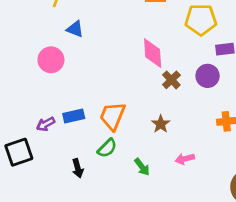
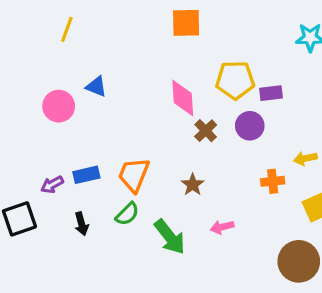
yellow pentagon: (201, 20) -> (235, 80), moved
blue triangle: (75, 29) -> (96, 87), moved
green arrow: (142, 167) -> (170, 237), size x1.6
black arrow: (78, 168) -> (82, 224), moved

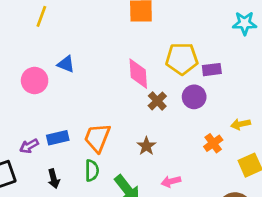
orange cross: (273, 181) -> (213, 143), turned -30
green semicircle: (127, 214) -> (92, 171), turned -45

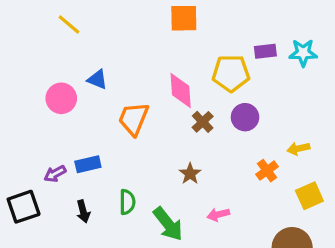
yellow line: (41, 16) -> (69, 25), turned -70
cyan star: (245, 23) -> (303, 53), moved
purple rectangle: (212, 70) -> (265, 51), moved
orange trapezoid: (97, 138) -> (133, 119), moved

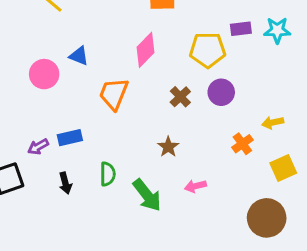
pink diamond: (181, 90) -> (146, 50), moved, turned 48

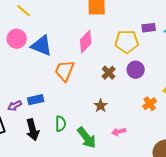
blue triangle: (79, 56) -> (42, 46), size x1.6
pink circle: (44, 74) -> (17, 39), moved
black arrow: (65, 183) -> (33, 130), size x1.5

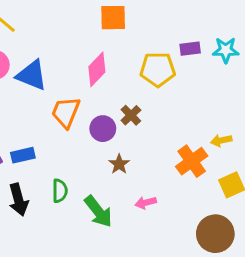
purple circle: (136, 70) -> (103, 129), moved
orange cross: (150, 104) -> (192, 161), size x1.5

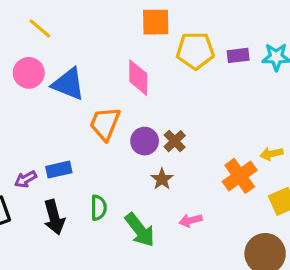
pink diamond: (97, 69) -> (138, 78), turned -44
yellow pentagon: (158, 69) -> (195, 51), moved
brown cross: (131, 115) -> (175, 141), moved

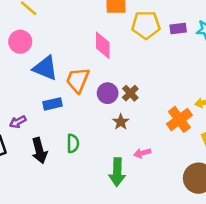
blue triangle: (68, 84) -> (45, 68), moved
blue rectangle: (59, 170) -> (53, 104), moved
green arrow: (140, 230) -> (117, 172), moved, turned 40

